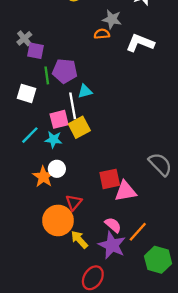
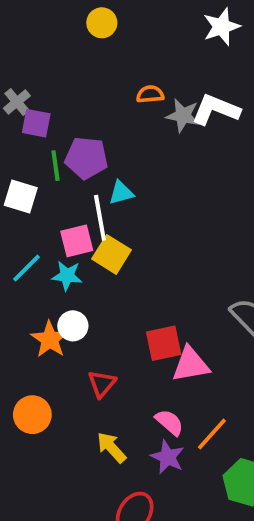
gray star: (112, 19) -> (183, 115), moved
yellow square: (79, 127) -> (111, 254), turned -30
orange circle: (58, 220) -> (32, 415), moved, size x0.7
purple star: (112, 245) -> (167, 457), size x0.7

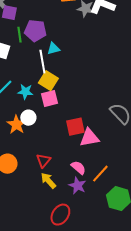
pink square: (77, 241) -> (49, 99), moved
red triangle: (102, 384) -> (43, 161), moved

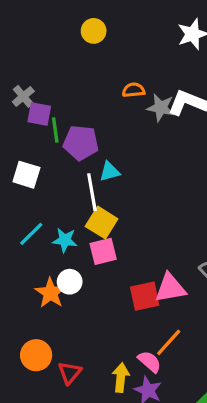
green line: (19, 35) -> (55, 130), moved
pink triangle: (89, 138) -> (170, 288), moved
red triangle: (43, 161) -> (70, 373), moved
orange line: (100, 174) -> (169, 342), moved
yellow arrow: (48, 181) -> (121, 378), moved, turned 48

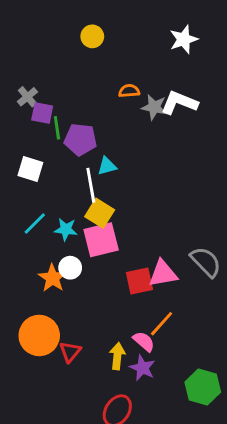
pink square: (103, 251) -> (101, 240), size x1.4
orange circle: (36, 355) -> (39, 335), size x1.4

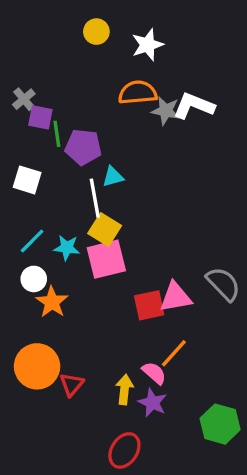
white star: (184, 39) -> (148, 45), moved
orange semicircle: (129, 91) -> (138, 93), size x1.6
white circle: (70, 268) -> (34, 279), moved

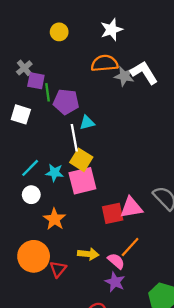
yellow circle: (96, 32) -> (59, 32), moved
white L-shape: (194, 106) -> (144, 73), turned 36
white square: (27, 180) -> (21, 114), moved
orange star: (52, 302) -> (55, 219), moved
yellow arrow: (124, 389) -> (88, 254), moved, turned 90

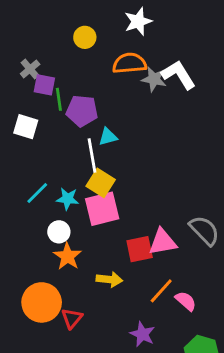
yellow circle: (59, 32) -> (85, 37), moved
white circle: (31, 195) -> (59, 232), moved
yellow arrow: (88, 254) -> (109, 279), moved
pink semicircle: (116, 261) -> (186, 301), moved

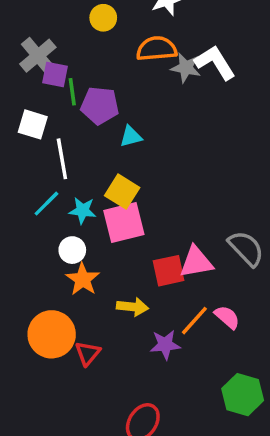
gray cross: (30, 69) -> (38, 56), size x1.5
white line: (92, 155) -> (62, 159), moved
pink semicircle: (186, 301) -> (227, 317), moved
purple star: (142, 334) -> (165, 345), moved, turned -30

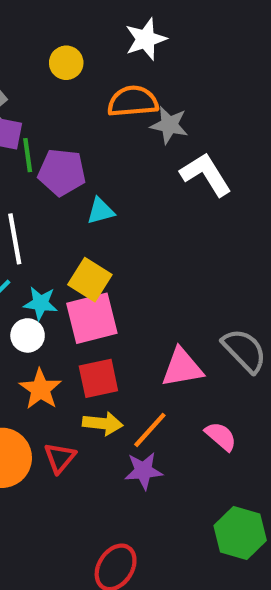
white L-shape: (215, 62) -> (206, 174), moved
white circle: (72, 250) -> (28, 335), moved
red square: (169, 271) -> (98, 378), moved
orange line: (194, 321) -> (150, 430), moved
red triangle: (88, 353) -> (60, 458), moved

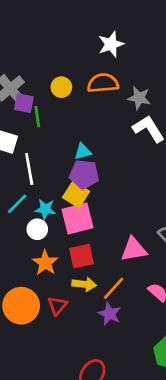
yellow circle: (66, 63) -> (61, 87), moved
gray star: (169, 125) -> (139, 98), moved
purple pentagon: (62, 172) -> (84, 174), moved
purple star: (144, 471) -> (110, 314), turned 30

